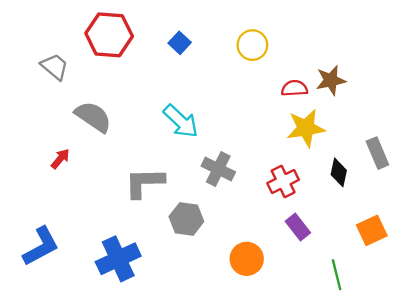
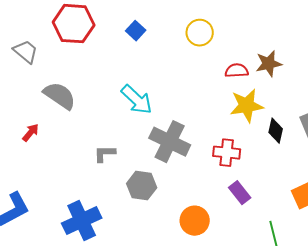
gray cross: (218, 169) -> (170, 142), size x1.4
black diamond: (339, 172) -> (276, 131), moved
red cross: (283, 182) -> (227, 153), turned 32
gray L-shape: (144, 183) -> (105, 154), size x0.6

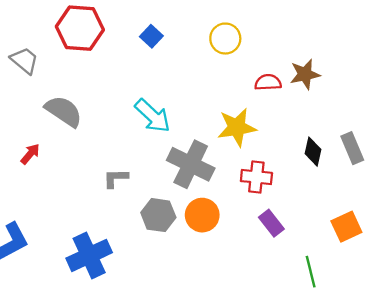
yellow star: (247, 106) -> (237, 127), moved
orange circle: (195, 221) -> (202, 215), moved

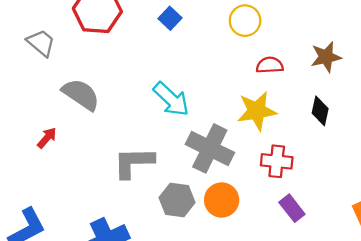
red semicircle: (268, 82) -> (270, 65), moved
black diamond: (313, 152) -> (320, 111), moved
gray L-shape: (116, 178) -> (134, 162), size x1.6

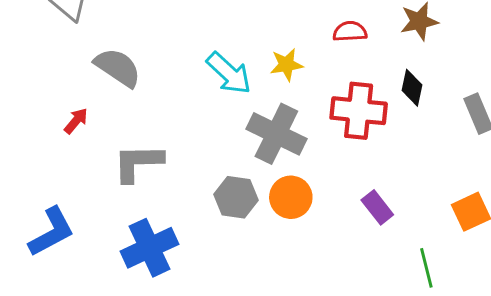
yellow star: (257, 111) -> (286, 65), moved, size x0.7
red cross: (277, 161) -> (359, 111), moved, size x1.4
gray L-shape: (134, 162) -> (138, 163), moved

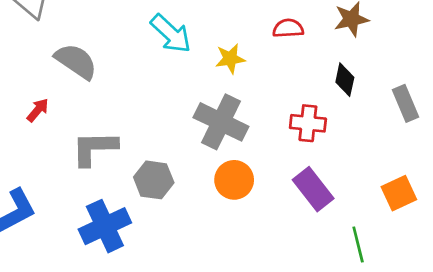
cyan arrow: (229, 73) -> (171, 34), moved
red cross: (359, 111) -> (308, 123), moved, size x0.7
gray hexagon: (236, 197) -> (154, 180), moved
purple rectangle: (377, 207) -> (313, 189), size x1.4

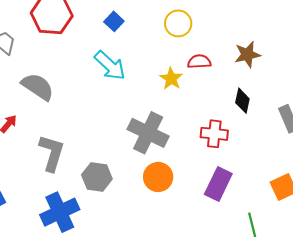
yellow star: (230, 59) -> (171, 79), moved, turned -30
gray L-shape: (94, 148) -> (52, 153), turned 108
purple rectangle: (313, 189) -> (218, 184), turned 64

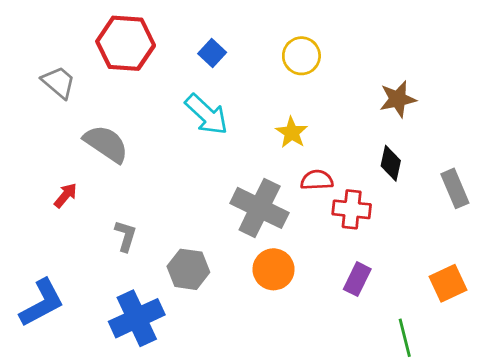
red semicircle: (199, 62) -> (317, 180), moved
gray L-shape: (52, 153) -> (126, 236), size x0.6
purple rectangle: (218, 184) -> (357, 279), size x0.7

